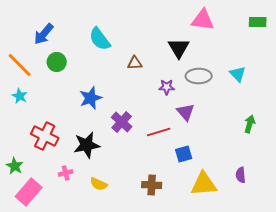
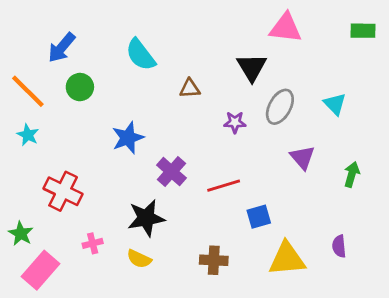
gray ellipse: (199, 76) -> (280, 107), turned -60
purple triangle: (186, 112) -> (302, 157), moved
black star: (87, 145) -> (146, 218), moved

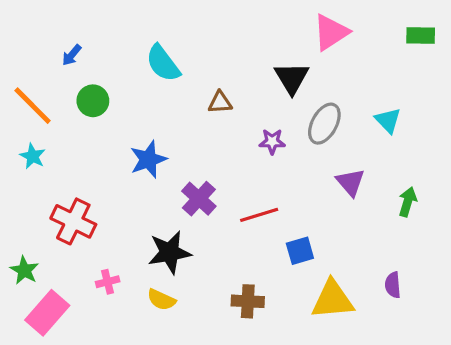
pink triangle: (286, 28) -> (331, 32), turned -40
blue arrow: (62, 48) -> (72, 55), size x0.6

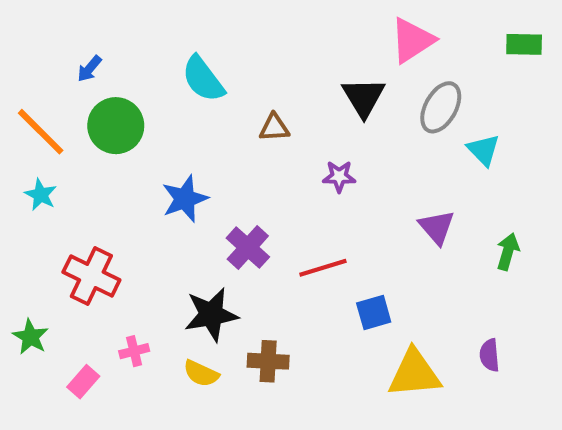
green circle: (93, 101) -> (116, 126), size x1.4
gray ellipse: (324, 124) -> (441, 107), moved
brown cross: (248, 301) -> (268, 361), moved
pink rectangle: (47, 313) -> (83, 382), moved, size x0.6

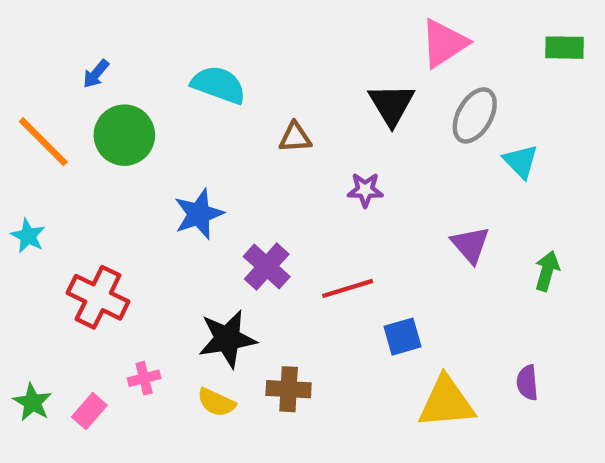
cyan semicircle: (203, 79) -> (219, 85), turned 147
cyan star: (41, 195) -> (28, 236), moved
green star: (30, 337) -> (32, 402), moved

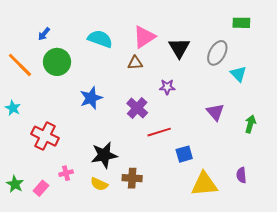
pink triangle: (444, 43) -> (144, 37), moved
green rectangle: (564, 48) -> (241, 23), moved
purple cross: (267, 267) -> (137, 108), moved

